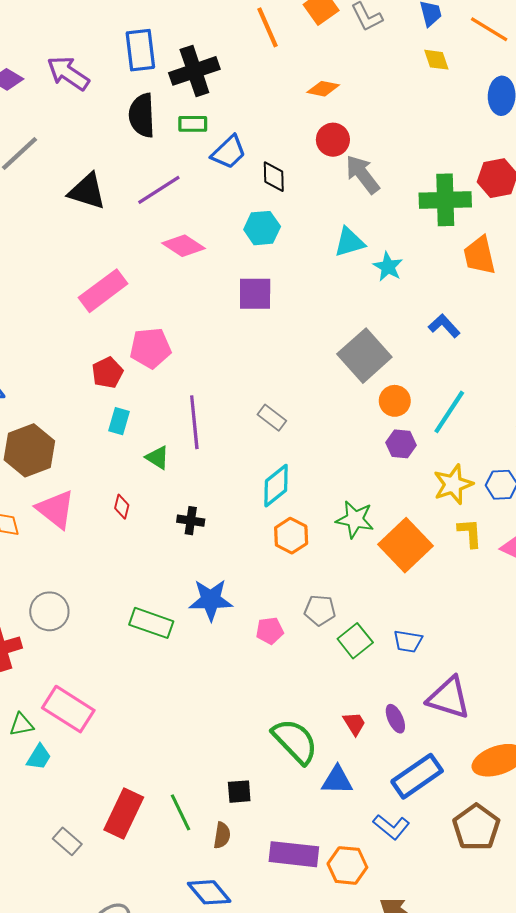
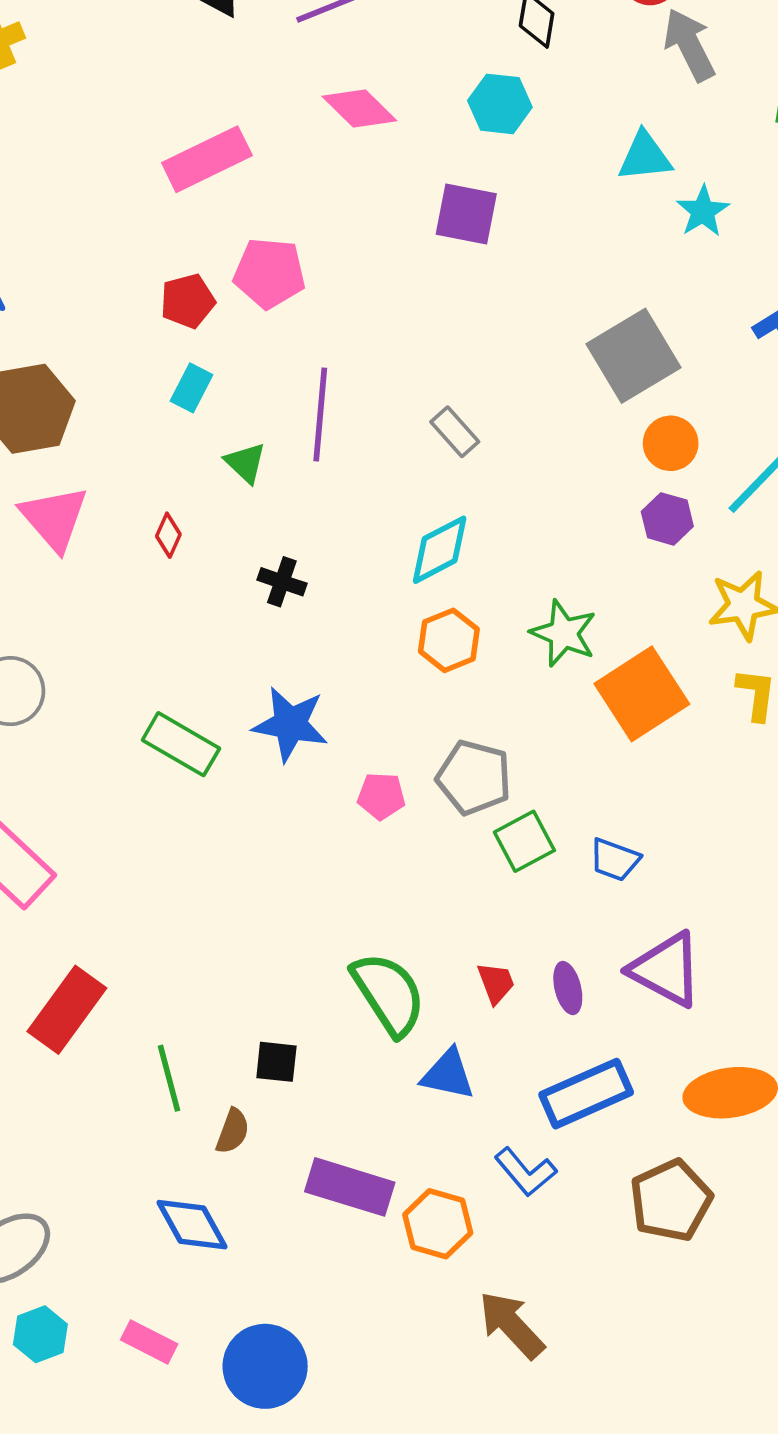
gray pentagon: (320, 610) -> (474, 777), size x1.4
red rectangle: (124, 813) -> (67, 1010), moved

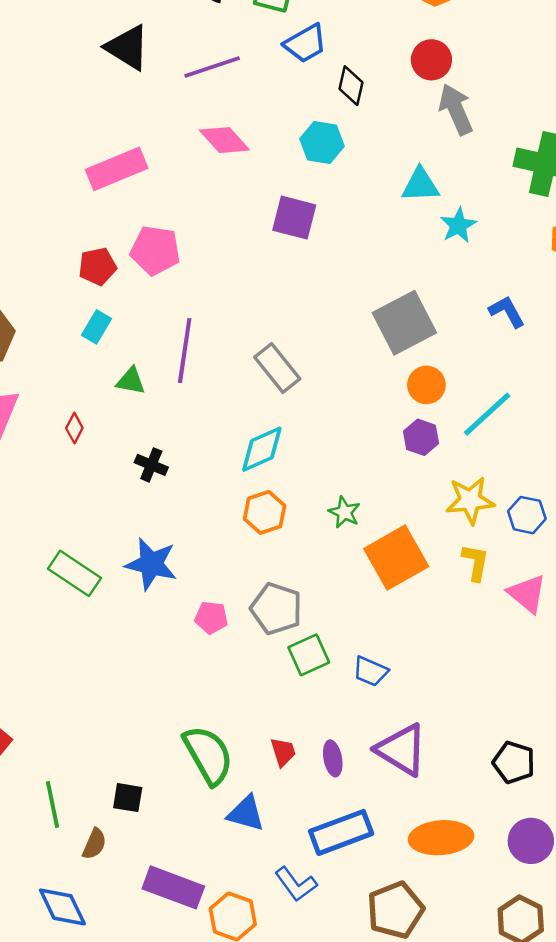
gray rectangle: (455, 432) -> (277, 368), size x1.4
green triangle: (245, 463) -> (131, 381), turned -36
green star: (564, 633) -> (344, 512), size x0.7

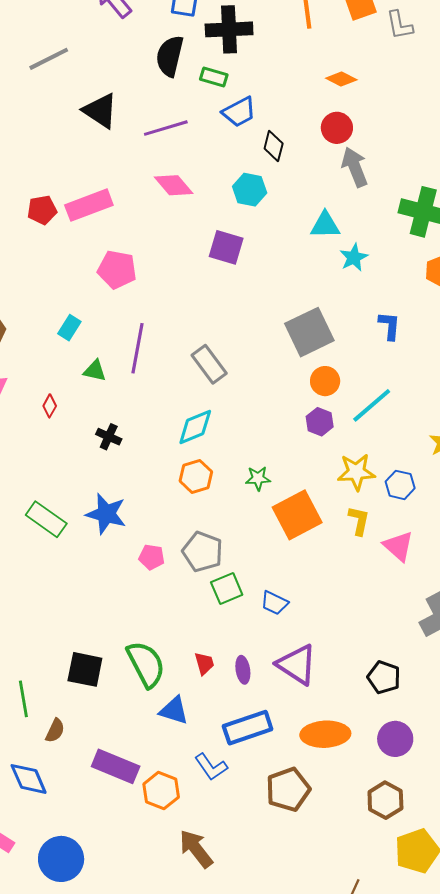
red pentagon: (97, 266) -> (42, 210), moved
blue L-shape: (507, 311) -> (390, 326), turned 32
green star: (344, 512) -> (258, 478), turned -30
black square: (128, 798) -> (85, 669), moved, size x1.5

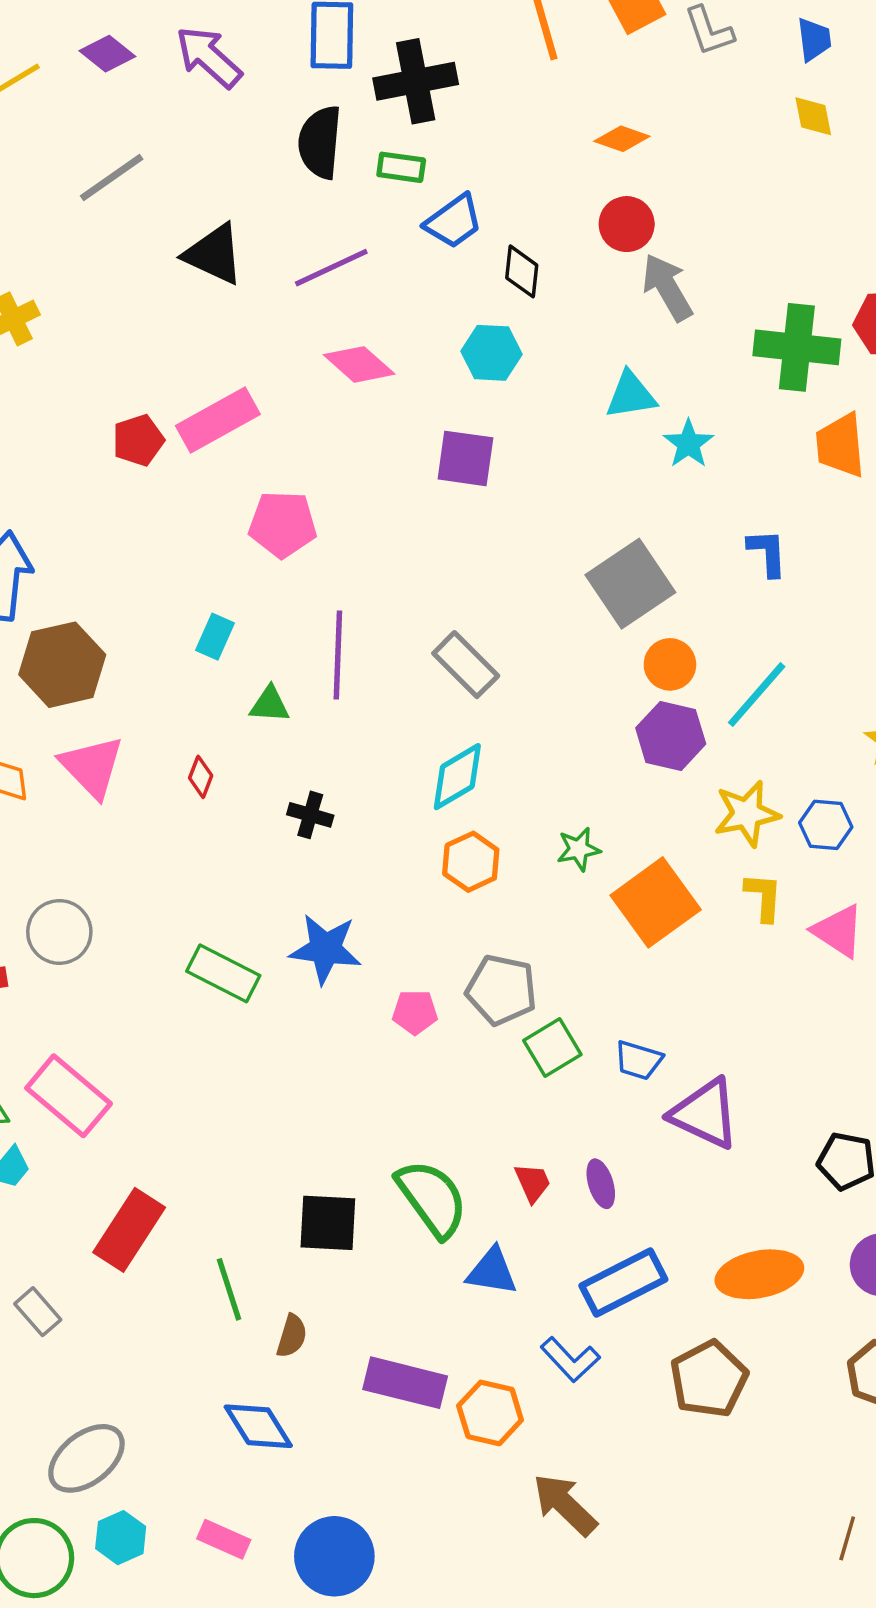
purple hexagon: (320, 422) -> (671, 736), size x1.4
purple triangle: (297, 665) -> (705, 1114), moved

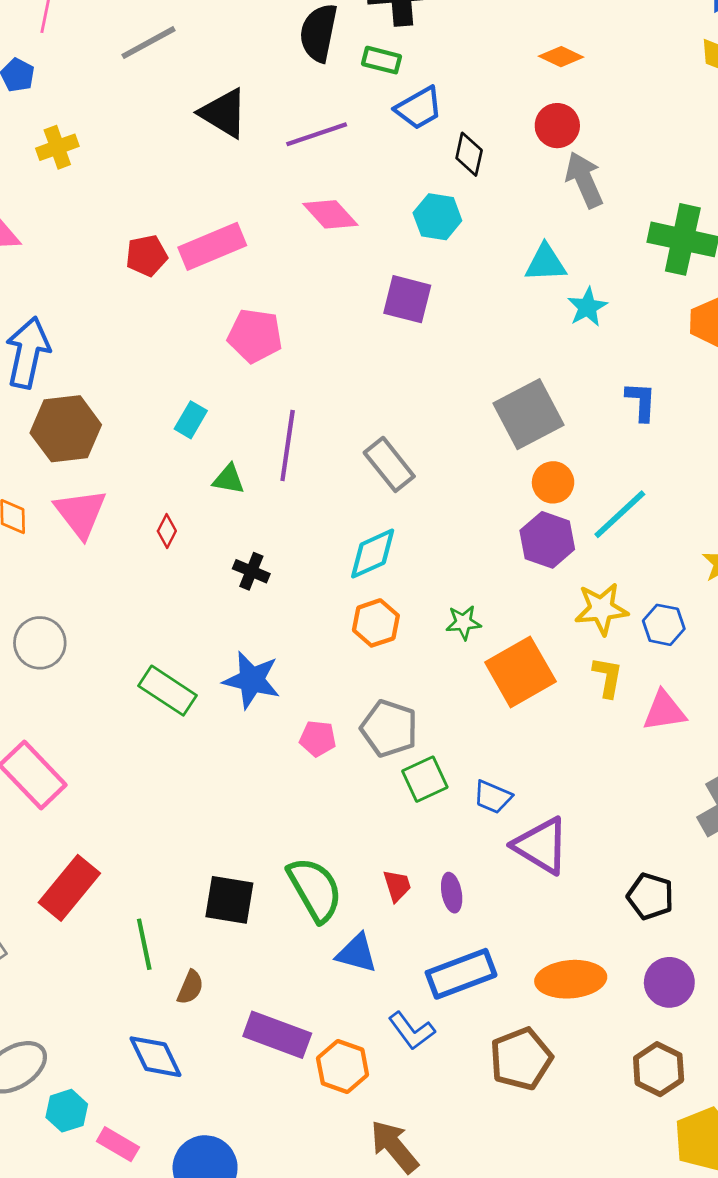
pink triangle: (838, 931) -> (664, 711), turned -48
cyan hexagon: (121, 1538) -> (67, 1111), moved

